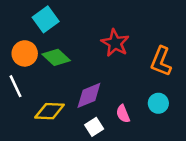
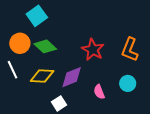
red star: (115, 43) -> (93, 50), moved
yellow diamond: (50, 111) -> (42, 76), moved
white square: (94, 127) -> (59, 103), moved

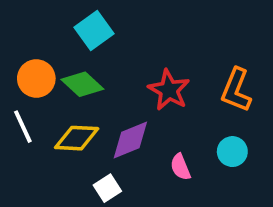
cyan square: (37, 16) -> (94, 30), moved

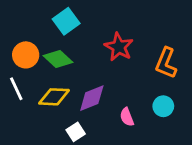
red star: (169, 90) -> (119, 47), moved

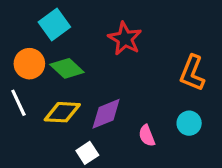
cyan square: (66, 21) -> (54, 25), moved
red star: (119, 47) -> (125, 39), moved

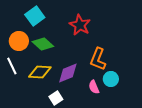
orange L-shape: (192, 73) -> (98, 59), moved
cyan circle: (189, 123) -> (111, 79), moved

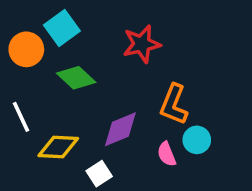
red star: (80, 25) -> (142, 44), turned 30
orange circle: (19, 41) -> (26, 49), moved
yellow diamond: (40, 72) -> (58, 147), moved

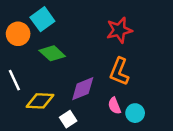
red star: (142, 44) -> (119, 30), moved
cyan circle: (197, 140) -> (135, 113), moved

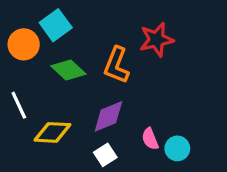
orange L-shape: (119, 72) -> (116, 65), moved
white square: (68, 119) -> (105, 155), moved

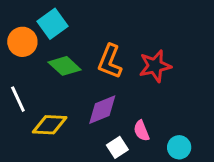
red star: (157, 40) -> (155, 66), moved
cyan circle: (177, 148) -> (179, 147), moved
white square: (105, 155) -> (117, 147), moved

